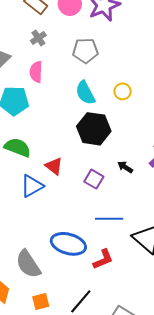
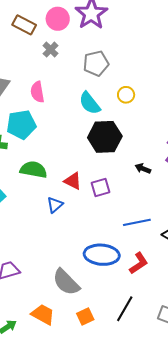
gray cross: (38, 38) -> (51, 50), moved
gray pentagon: (85, 51) -> (96, 63), moved
purple square: (94, 179) -> (100, 188), moved, turned -36
blue triangle: (32, 186) -> (55, 205), size x0.7

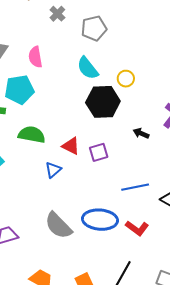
gray cross: (51, 50) -> (57, 14), moved
yellow circle: (126, 95) -> (126, 79), moved
red L-shape: (139, 263) -> (137, 228), turned 70
gray semicircle: (66, 282) -> (58, 226), moved

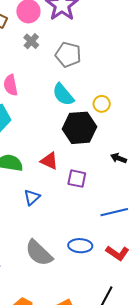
gray pentagon: (94, 28) -> (68, 55), turned 30
red triangle: (71, 146) -> (49, 161), moved
purple square: (99, 152) -> (77, 179), turned 30
blue ellipse: (100, 220) -> (80, 246), size x0.7

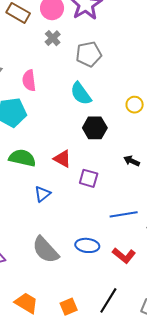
gray pentagon: (68, 55) -> (89, 54), turned -30
yellow circle: (102, 104) -> (135, 105), moved
black hexagon: (79, 128) -> (95, 128), size x0.7

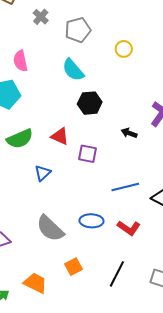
yellow circle: (135, 105) -> (124, 49), moved
green semicircle: (22, 158) -> (20, 139), turned 148
orange square: (69, 307) -> (73, 267), moved

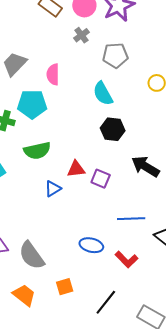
black arrow: (129, 133) -> (145, 166), size x1.8
red triangle: (60, 136) -> (76, 169), moved, turned -42
gray semicircle: (50, 228) -> (32, 255), moved

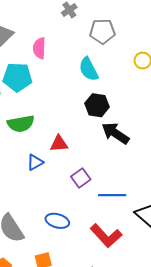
black arrow: (145, 166) -> (115, 133), moved
purple square: (101, 179) -> (81, 178), moved, turned 30
blue ellipse: (91, 245) -> (57, 221), moved
red L-shape: (127, 259) -> (106, 236), size x1.4

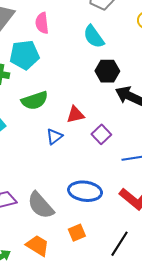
purple square: (81, 178) -> (101, 134), moved
blue ellipse: (57, 221) -> (85, 191), size x1.4

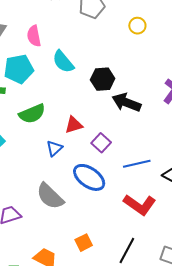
cyan semicircle: (94, 37) -> (63, 62), moved
blue ellipse: (85, 191) -> (89, 177), moved, turned 32
gray semicircle: (41, 205) -> (50, 196), moved

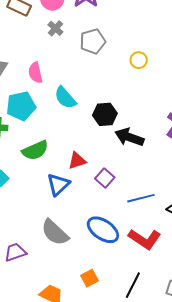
blue triangle: (54, 148) -> (58, 185), size x1.4
blue ellipse: (89, 177) -> (103, 230), moved

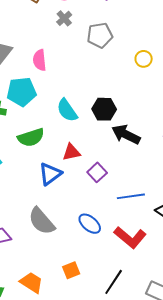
cyan semicircle: (65, 98) -> (67, 110), moved
blue ellipse: (103, 230) -> (90, 224), size x0.7

